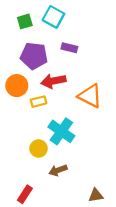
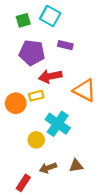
orange circle: (17, 86) -> (16, 103), moved
brown arrow: (58, 170) -> (48, 168), moved
brown triangle: (96, 195) -> (76, 166), moved

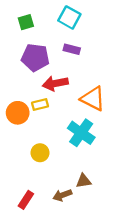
cyan square: (50, 16) -> (69, 17), moved
cyan cross: (58, 124) -> (81, 133), moved
brown arrow: (48, 168) -> (62, 195), moved

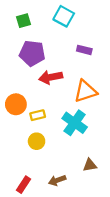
purple rectangle: (72, 49) -> (84, 50), moved
orange triangle: (93, 99) -> (85, 91), turned -45
yellow rectangle: (40, 105) -> (38, 115), moved
brown triangle: (84, 181) -> (90, 165), moved

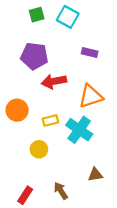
green square: (23, 21) -> (37, 15), moved
yellow rectangle: (38, 115) -> (50, 120), moved
brown arrow: (57, 180) -> (61, 191), turned 77

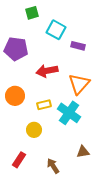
cyan square: (68, 17) -> (56, 30), moved
purple pentagon: (34, 56) -> (16, 49), moved
orange triangle: (91, 96) -> (79, 84), turned -30
red rectangle: (25, 195) -> (19, 160), moved

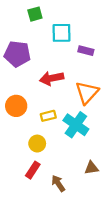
cyan square: (56, 30) -> (62, 33), turned -30
red rectangle: (19, 160) -> (33, 170), moved

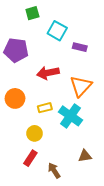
cyan square: (62, 33) -> (57, 31), turned 30

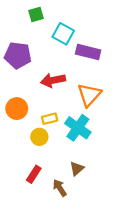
purple rectangle: (80, 47) -> (88, 52), size x1.5
yellow circle: (35, 133) -> (39, 137), moved
brown triangle: (85, 156) -> (77, 169), moved, turned -32

